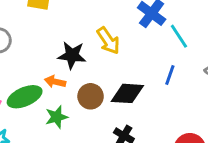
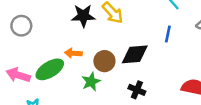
black star: (72, 55) -> (83, 16), moved
green star: (57, 117) -> (91, 82), moved

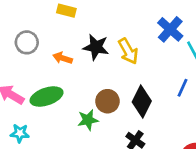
orange arrow: (73, 53) -> (63, 58), moved
black diamond: (135, 54) -> (142, 101), turned -72

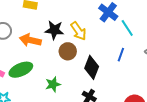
orange arrow: (63, 58) -> (30, 40), size x1.5
brown circle: (107, 101) -> (68, 51), moved

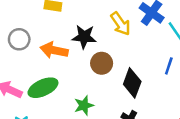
yellow arrow: (78, 31) -> (120, 24), moved

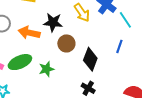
green star: (84, 105) -> (46, 69), moved

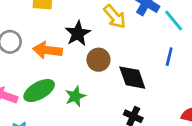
black star: (53, 22) -> (78, 33), turned -30
black diamond: (90, 59) -> (132, 78), turned -35

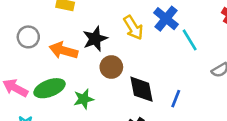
blue line: (169, 57) -> (176, 99), moved

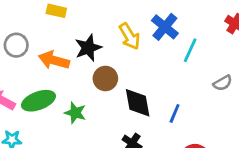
cyan line: (190, 40) -> (190, 50), turned 55
green star: (84, 99) -> (75, 113), turned 30

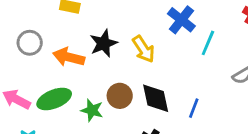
yellow arrow: (130, 36) -> (144, 49), moved
brown circle: (105, 78) -> (120, 96), moved

